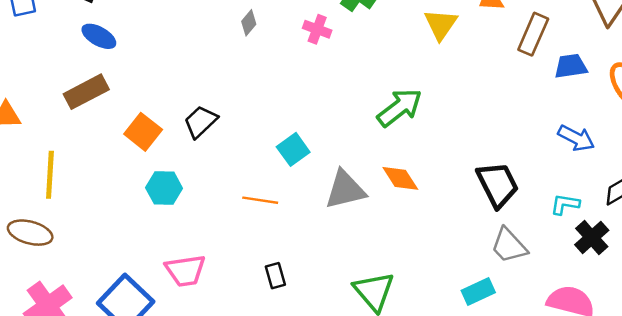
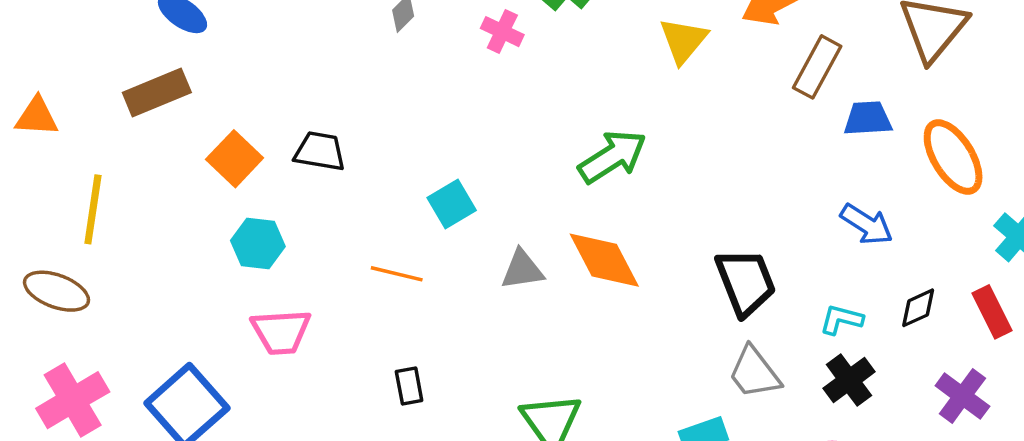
black trapezoid: (201, 122) -> (320, 151), turned 48
orange diamond: (400, 178) -> (604, 260), size x1.4
gray triangle: (345, 190) -> (522, 270), size x0.7
black cross: (592, 238) -> (849, 380), moved
pink trapezoid: (185, 271) -> (281, 332), moved

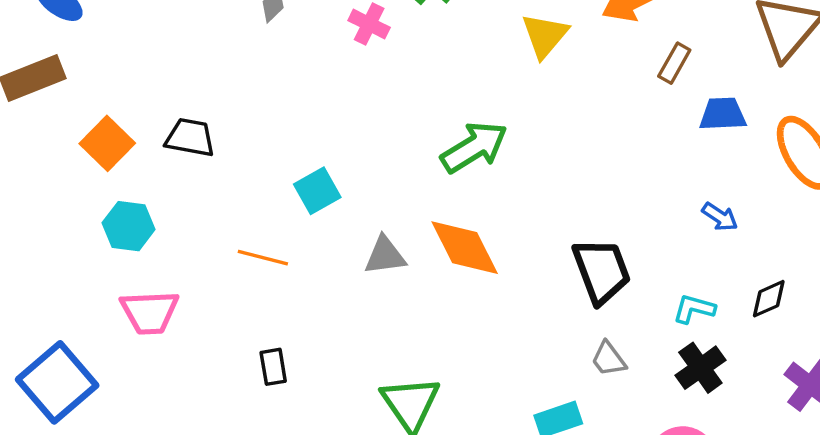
brown rectangle: (817, 67) -> (674, 63), size x0.7
blue arrow: (867, 224) -> (720, 217), size x0.7
gray trapezoid: (754, 373) -> (609, 359), size x0.7

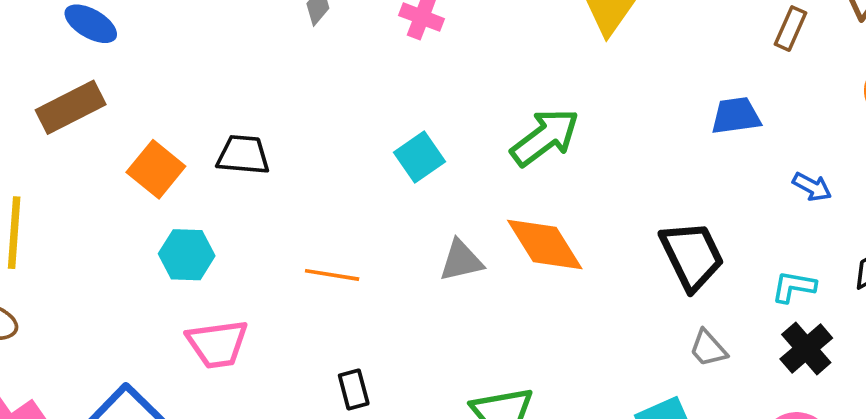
brown rectangle: (674, 63) -> (790, 29), moved
blue trapezoid: (723, 114) -> (736, 116), moved
cyan square: (317, 191) -> (419, 157), moved

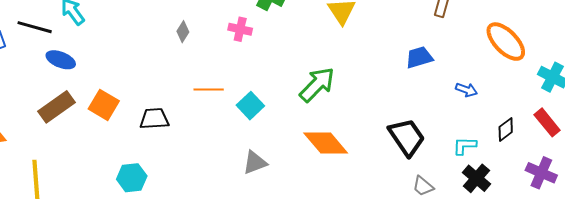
orange square: (156, 169) -> (104, 105), moved
gray triangle: (461, 261) -> (255, 163), moved
orange line: (332, 275) -> (209, 89), moved

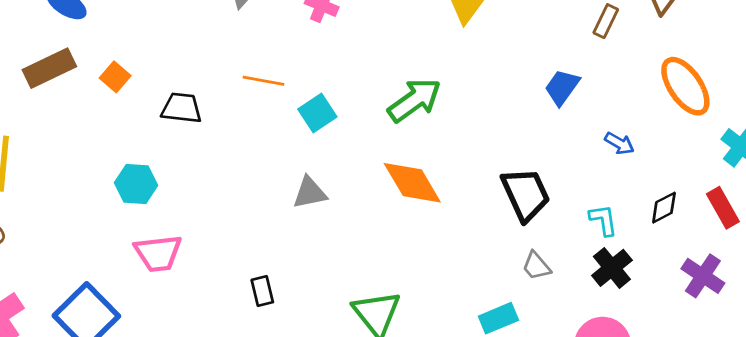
blue trapezoid: (419, 57) -> (562, 87), turned -48
orange square: (104, 105) -> (115, 77), size x0.7
cyan L-shape: (465, 146) -> (603, 220), turned 70

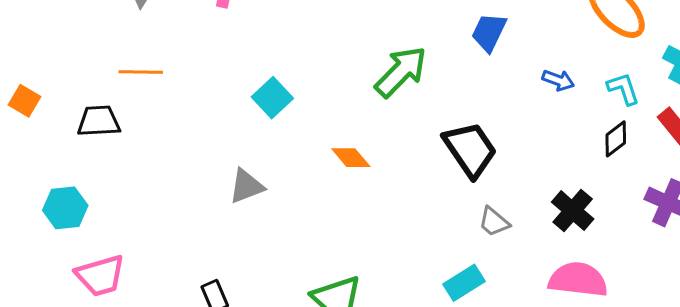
orange line: (264, 81) -> (141, 72), moved
green arrow: (414, 100) -> (401, 72), moved
cyan square: (317, 113) -> (272, 98), moved
orange diamond: (412, 183) -> (351, 158), size x0.6
cyan L-shape: (603, 220) -> (623, 89), moved

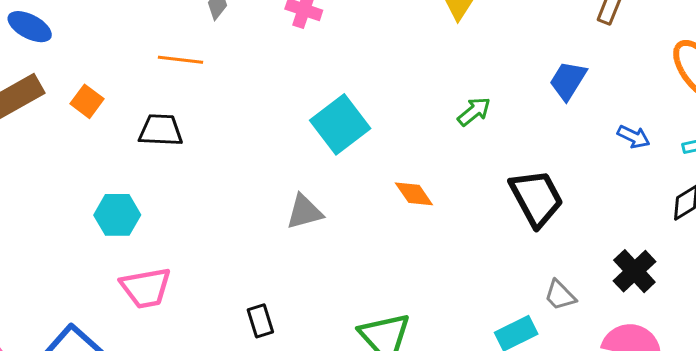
orange line: (141, 72) -> (180, 60), moved
green arrow: (401, 72) -> (474, 111), size x0.6
cyan square: (272, 98) -> (340, 124), size x1.4
gray trapezoid: (494, 222) -> (560, 295), moved

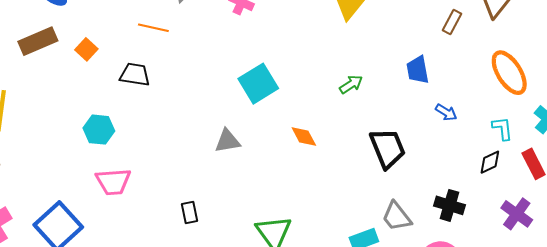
blue trapezoid: (568, 81) -> (418, 70), turned -48
blue arrow: (634, 137) -> (446, 112), moved
black cross: (634, 271) -> (450, 205), turned -36
gray trapezoid: (560, 295) -> (397, 217), size x1.4

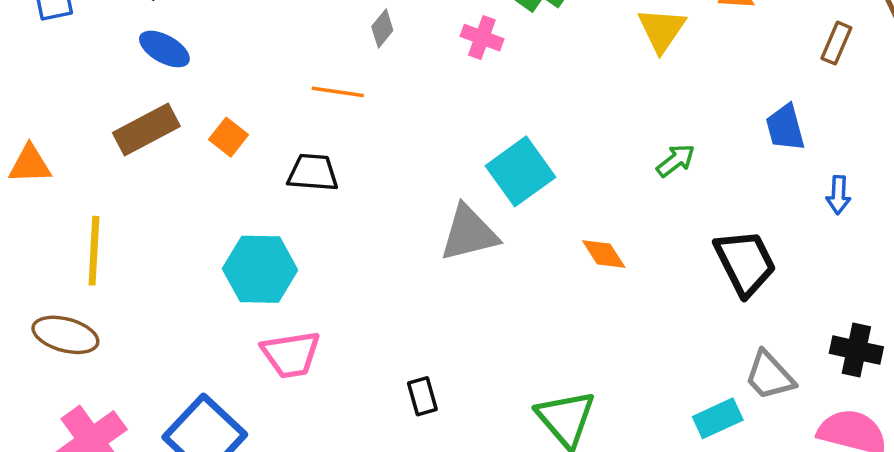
blue arrow: (446, 112) -> (838, 195), turned 65
cyan hexagon: (99, 130) -> (260, 269), size x1.4
gray triangle: (227, 141) -> (469, 233), moved, size x1.4

